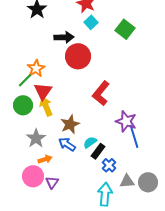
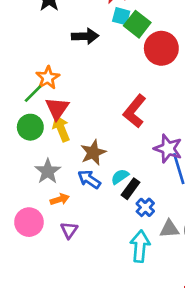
cyan square: (91, 22) -> (121, 16), turned -32
green square: (125, 29) -> (137, 24), moved
red circle: (78, 56) -> (161, 48), moved
pink circle: (33, 176) -> (29, 222), moved

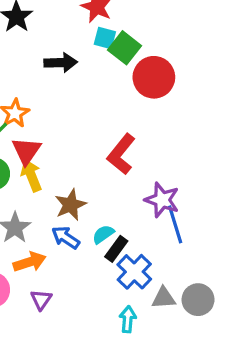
orange arrow: (60, 199) -> (30, 262), size x1.4
blue cross: (145, 207) -> (134, 272), size x1.5
cyan arrow: (140, 246) -> (128, 319), size x0.7

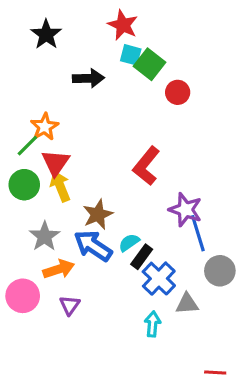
red circle: (154, 77) -> (178, 92), size x0.6
blue arrow: (66, 237) -> (93, 246), size x1.4
gray circle: (198, 300) -> (220, 271), moved

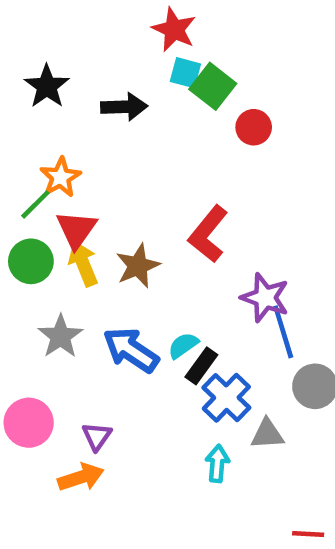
black star: (46, 34) -> (47, 86), moved
brown star: (98, 214) -> (138, 266), moved
orange arrow: (59, 269) -> (81, 477), moved

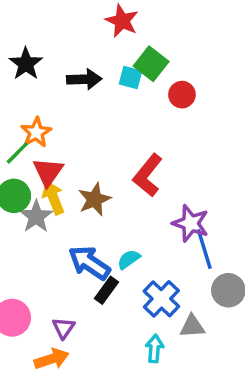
cyan square: (185, 73) -> (130, 77), moved
gray star: (60, 336) -> (36, 216), moved
black rectangle: (201, 366) -> (106, 290), moved

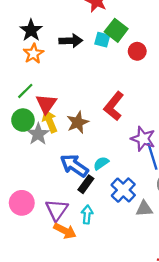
orange star: (36, 132) -> (33, 54), moved
purple triangle: (64, 328) -> (57, 210), size x1.5
cyan arrow: (155, 349) -> (87, 215), moved
orange arrow: (52, 359) -> (65, 231), moved, turned 45

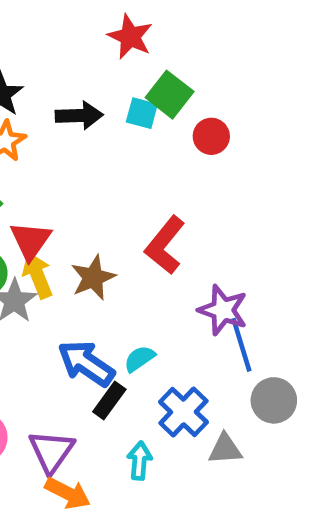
cyan arrow: (87, 215) -> (139, 461), moved

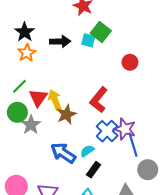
red circle: (211, 136) -> (130, 62), moved
yellow arrow: (38, 275) -> (55, 100), moved
black rectangle: (109, 400) -> (93, 170), moved
blue cross: (183, 412) -> (107, 131), moved

